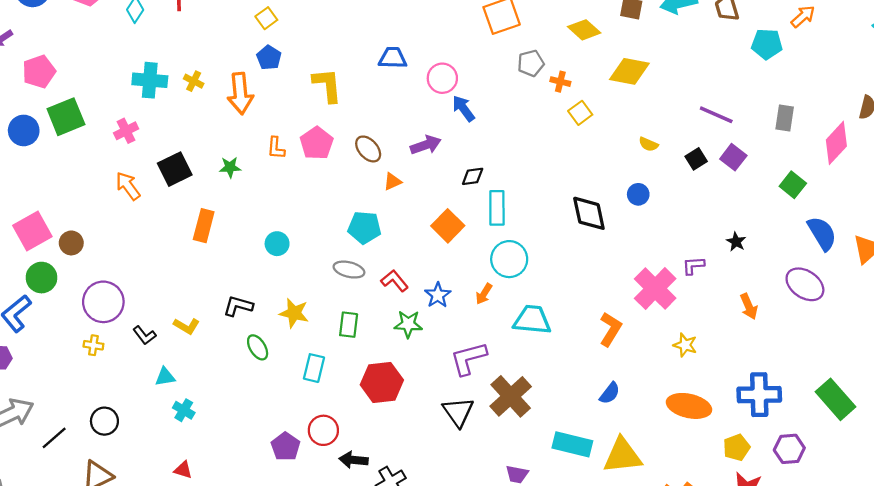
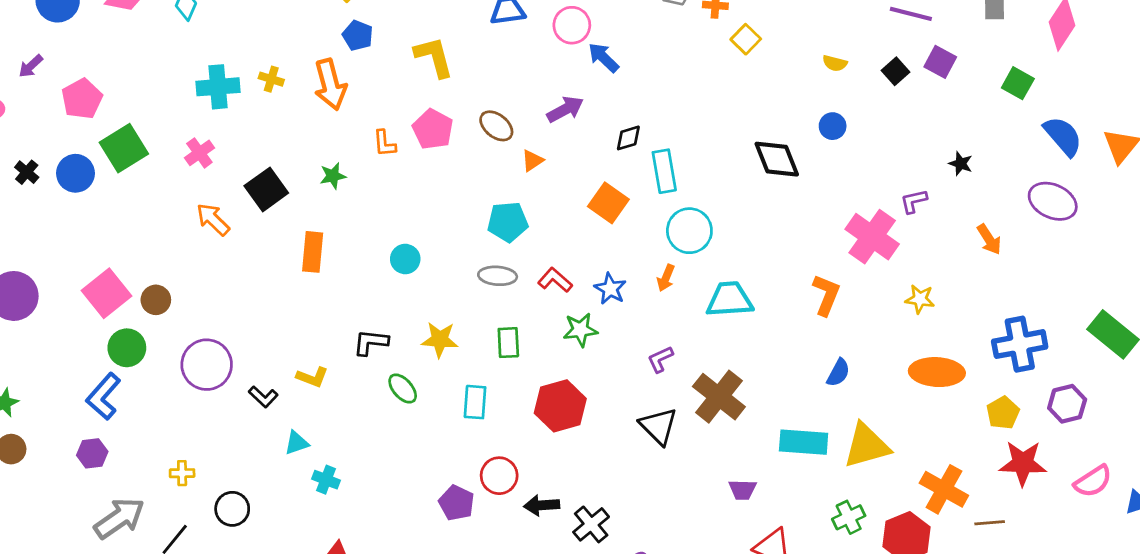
yellow cross: (93, 345) -> (182, 473), moved
purple L-shape: (468, 358) -> (660, 359), size x0.6

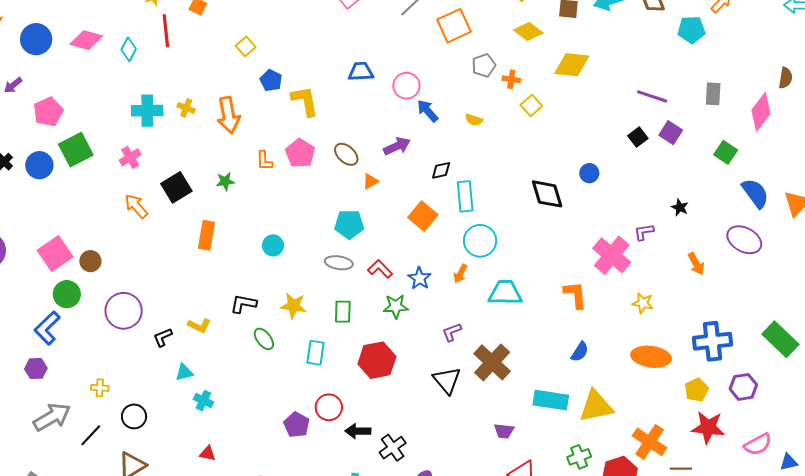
blue pentagon: (358, 35) -> (271, 80), moved
yellow semicircle: (835, 63) -> (474, 120), moved
orange L-shape: (826, 295) -> (575, 295), turned -32
black L-shape: (263, 397) -> (163, 337), turned 110

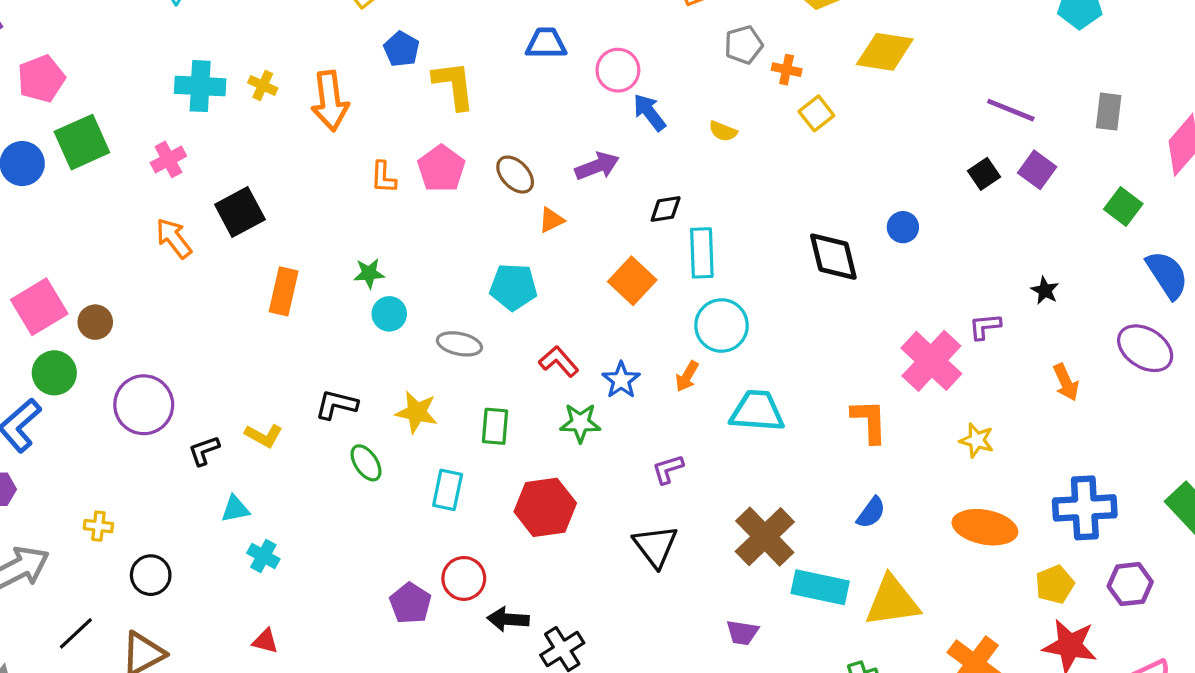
green star: (225, 181) -> (369, 273), moved
gray ellipse: (339, 263) -> (459, 344), moved
brown cross: (492, 362) -> (765, 537), moved
black line: (91, 435) -> (76, 633), moved

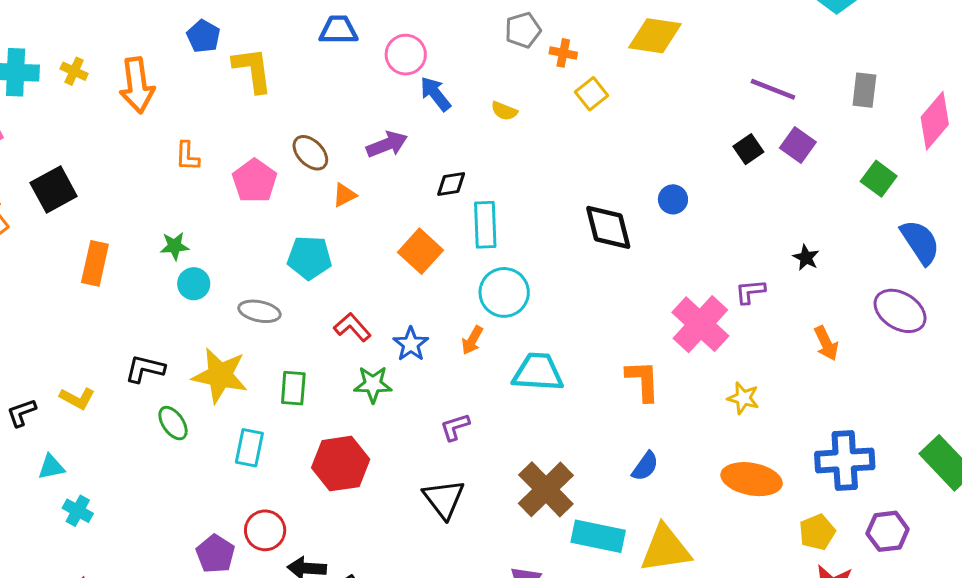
pink pentagon: (441, 169) -> (255, 181), moved
yellow star: (417, 412) -> (220, 375), size x1.4

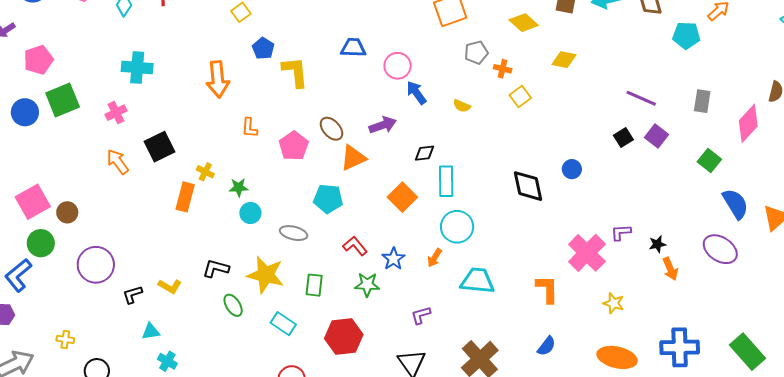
yellow diamond: (655, 36) -> (564, 60), size x0.7
yellow cross: (74, 71) -> (205, 172), moved
orange triangle: (345, 195) -> (353, 158), size x1.6
black star: (806, 258) -> (657, 244), moved, turned 30
cyan rectangle: (249, 448) -> (283, 324), turned -70

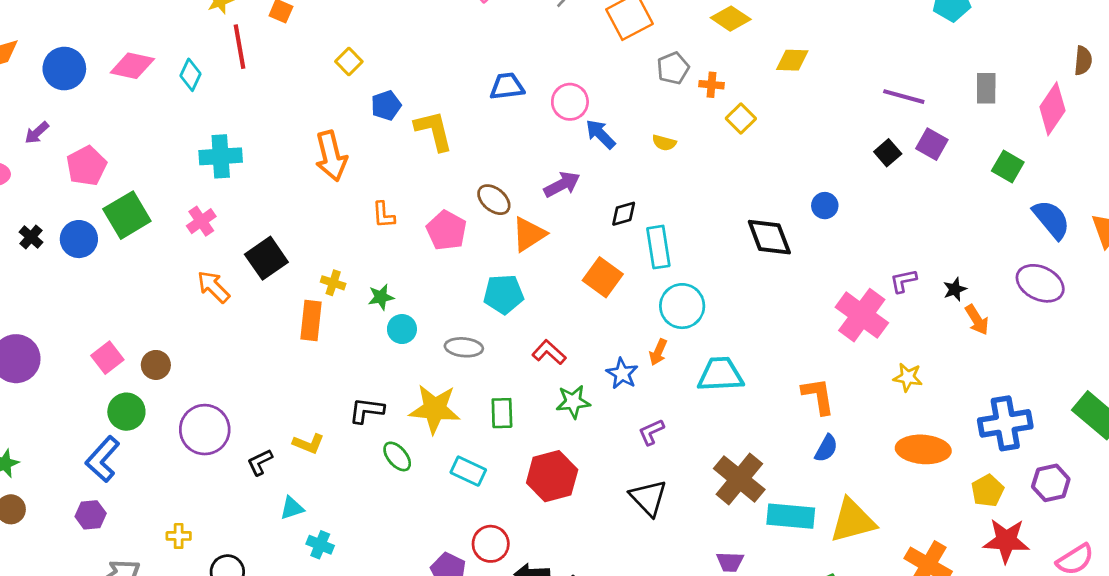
blue pentagon: (263, 48) -> (386, 105), turned 30
pink square: (33, 202) -> (107, 358), size x0.7
blue star: (393, 259) -> (622, 374), moved
orange L-shape: (547, 289) -> (818, 396), moved

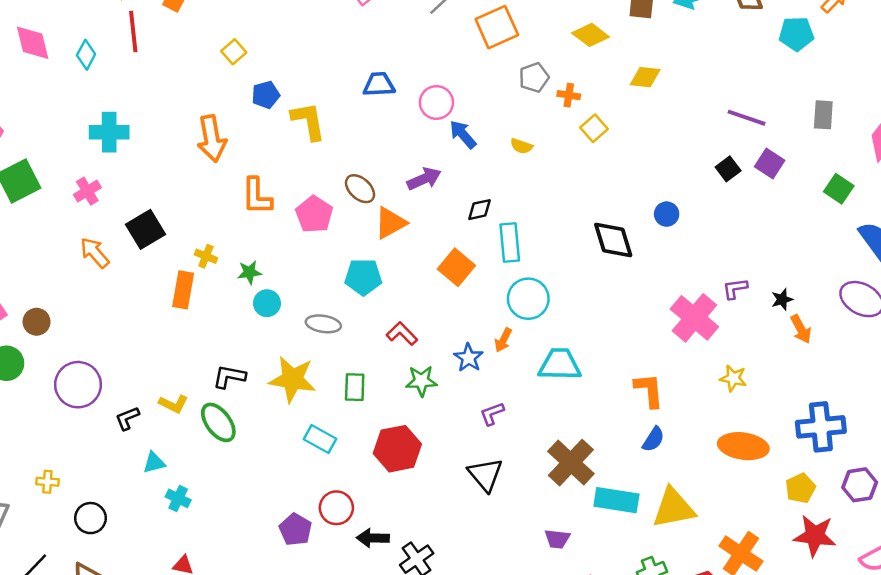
pink diamond: (132, 66) -> (33, 43), turned 60
orange L-shape: (384, 215) -> (257, 196), size x1.5
green ellipse: (397, 456) -> (218, 422), moved, size x1.4

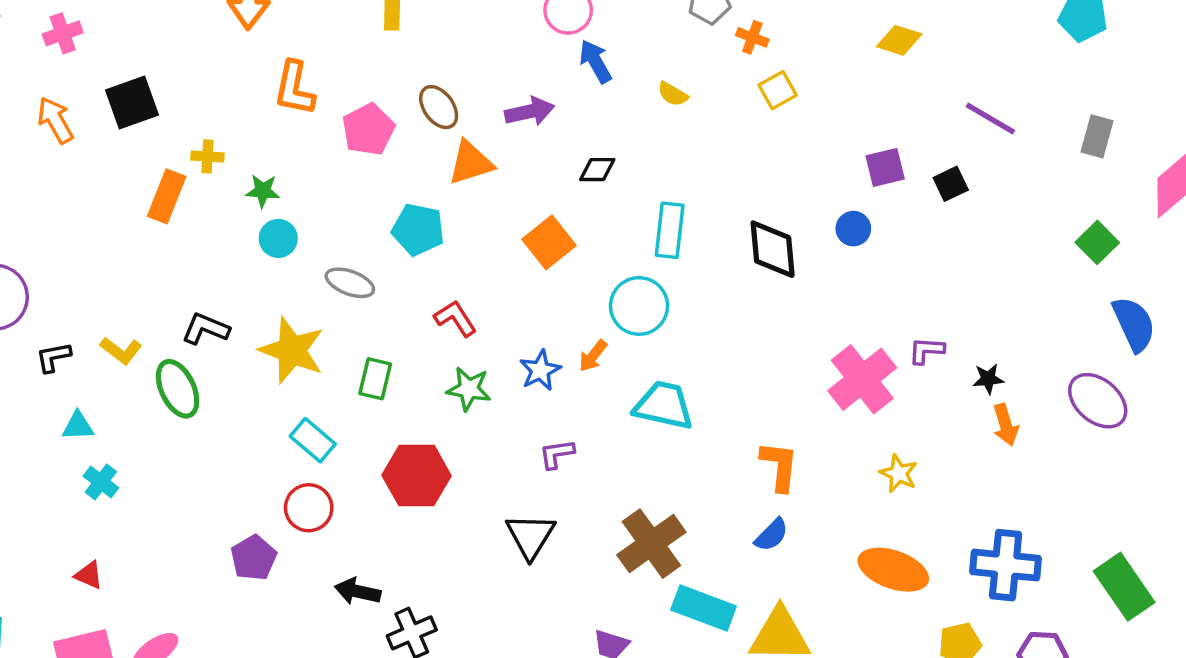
yellow diamond: (645, 77) -> (899, 40), moved
purple square: (770, 164) -> (885, 167), moved, turned 32
cyan rectangle: (510, 243) -> (670, 230), moved
yellow cross: (206, 256) -> (207, 156), turned -30
red circle: (336, 508) -> (309, 508), moved

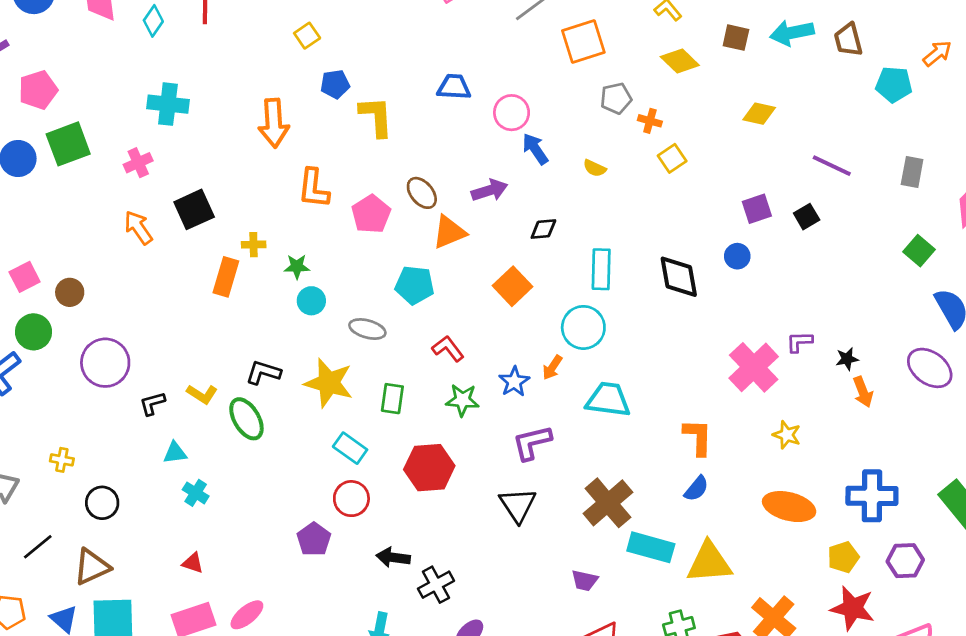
purple L-shape: (557, 454) -> (532, 443), size x1.5

